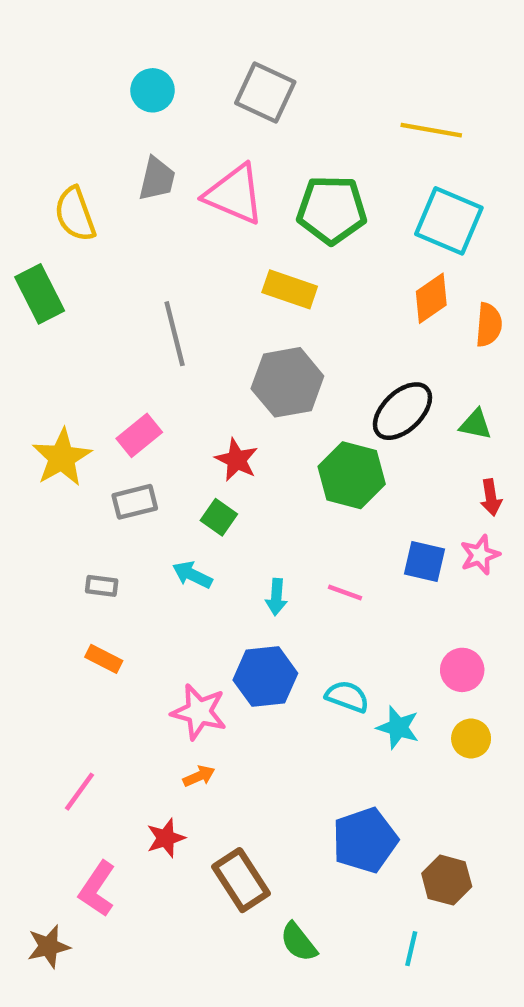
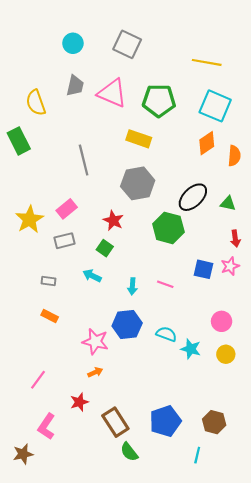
blue pentagon: (365, 840) -> (165, 421), moved
green semicircle: (299, 942) -> (129, 452), moved

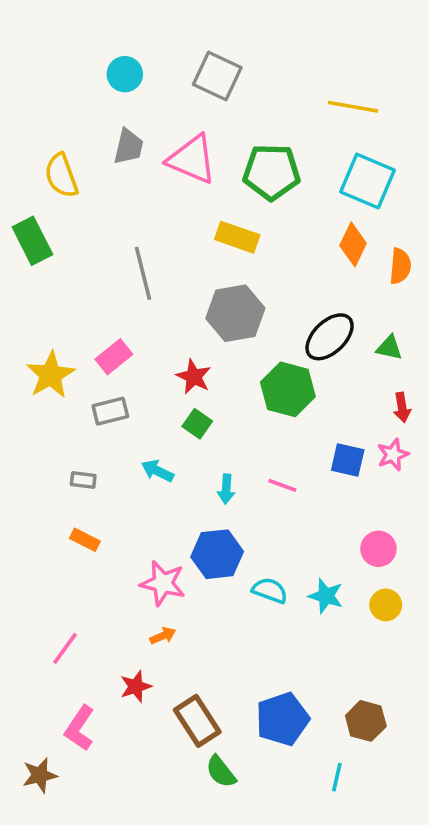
orange diamond: (207, 143) -> (353, 244), turned -30
green square: (105, 248) -> (197, 424), moved
cyan semicircle: (166, 334) -> (270, 590), moved

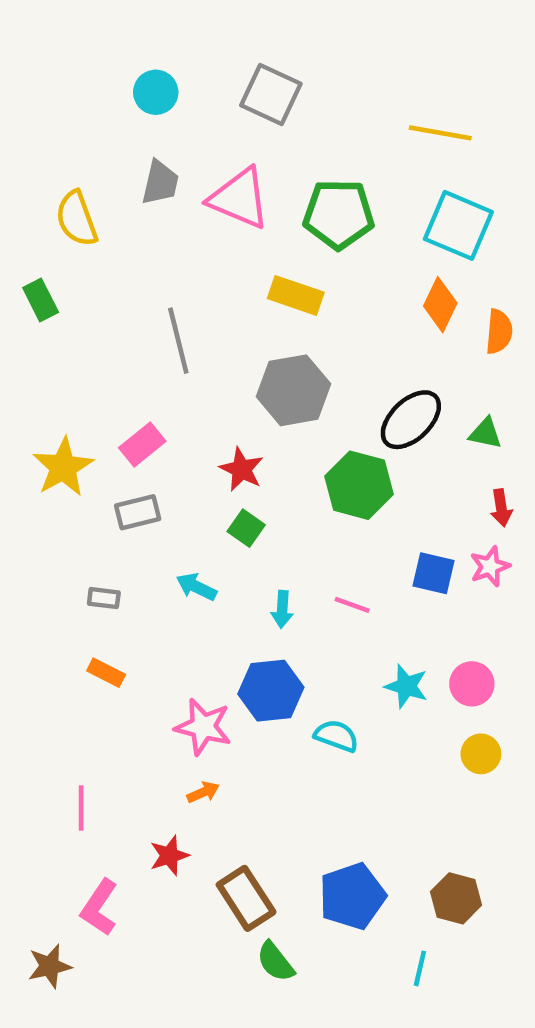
green rectangle: (32, 241) -> (41, 300), size x0.7
cyan star: (326, 596) -> (406, 686), moved
pink line: (65, 648) -> (81, 808), turned -36

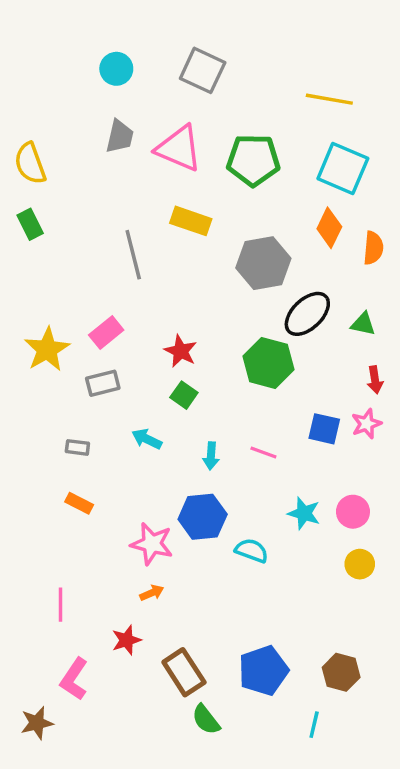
yellow semicircle: (77, 219) -> (30, 163), moved
yellow rectangle: (296, 295) -> (191, 221), moved
gray hexagon: (293, 390) -> (263, 263), moved

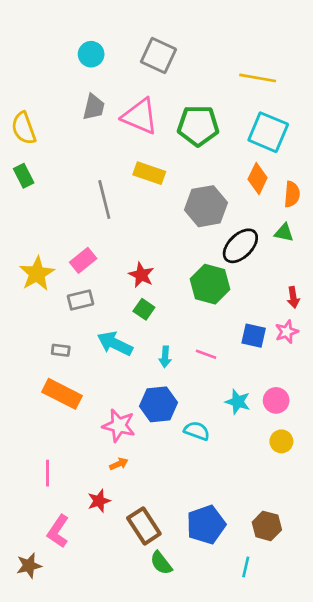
green triangle: (363, 324) -> (284, 233), moved
cyan arrow: (147, 439) -> (115, 344), size x1.5
orange rectangle: (79, 503) -> (62, 394), size x1.8

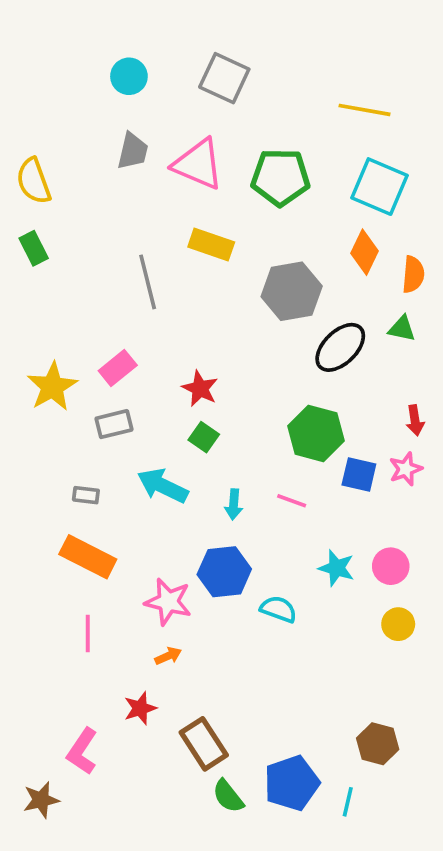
green hexagon: (210, 284) -> (316, 433), moved
pink line: (47, 473) -> (88, 633), moved
blue pentagon: (206, 525) -> (292, 783), moved

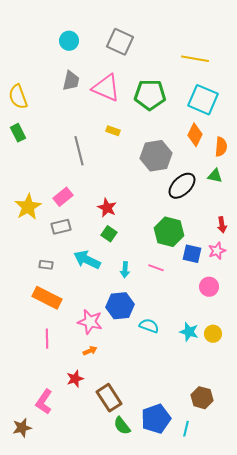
yellow rectangle: (211, 245) -> (113, 131), size x0.6
pink circle: (391, 566) -> (209, 287), moved
cyan star: (336, 568) -> (189, 332), moved

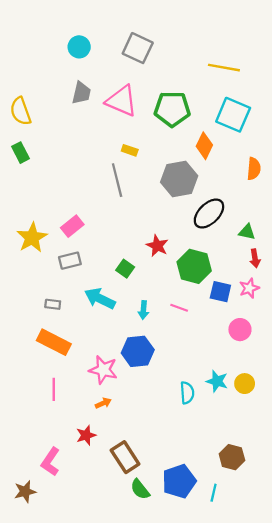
orange diamond: (195, 135) -> (204, 146), moved
gray line: (79, 151) -> (117, 180), moved
green triangle: (215, 176) -> (247, 232), moved
red star: (107, 208) -> (157, 246), moved
cyan semicircle: (149, 326) -> (187, 393), moved, turned 66

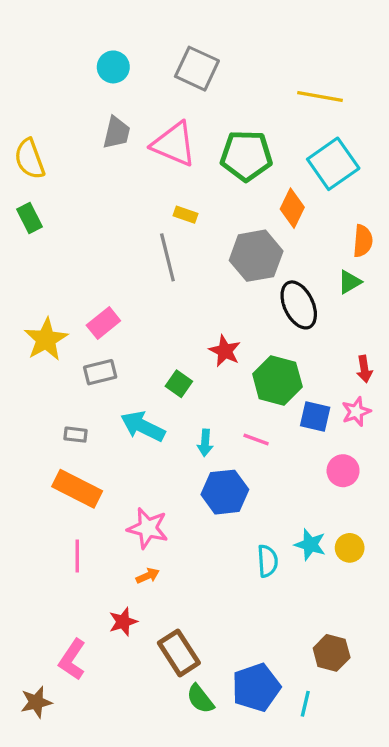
cyan square: (233, 115) -> (333, 164), turned 32
black ellipse: (209, 214) -> (299, 305), turned -72
green triangle: (247, 232) -> (350, 282), moved, turned -42
blue hexagon: (138, 351) -> (225, 492), moved

